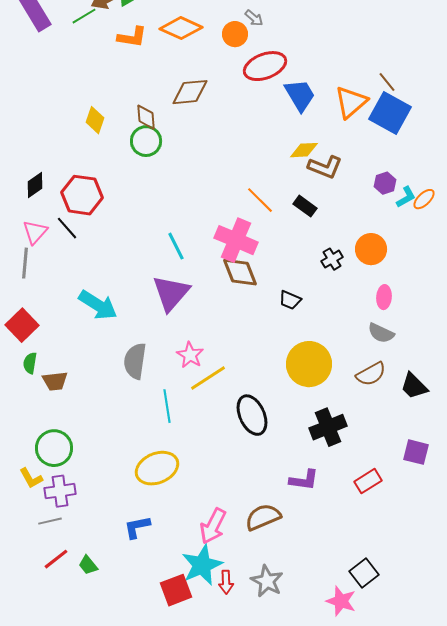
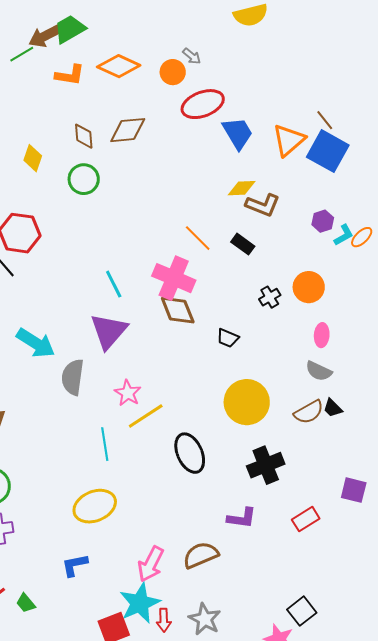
brown diamond: (146, 117) -> (84, 136), moved
gray semicircle: (135, 361) -> (73, 377), moved
black trapezoid: (414, 386) -> (333, 408), moved, size x0.7

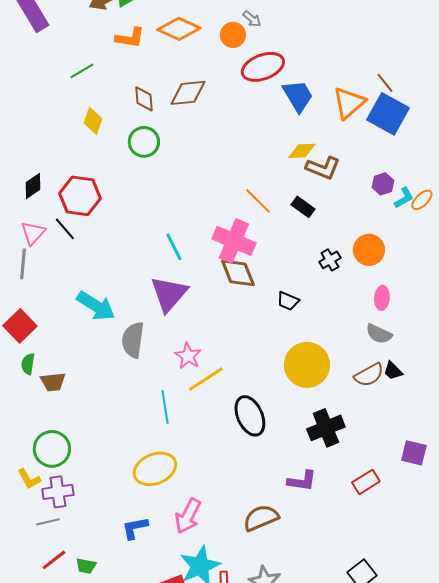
green line: (22, 54) -> (82, 71), moved
pink arrow: (151, 564) -> (188, 516), moved
green trapezoid: (26, 603) -> (86, 566), turned -40

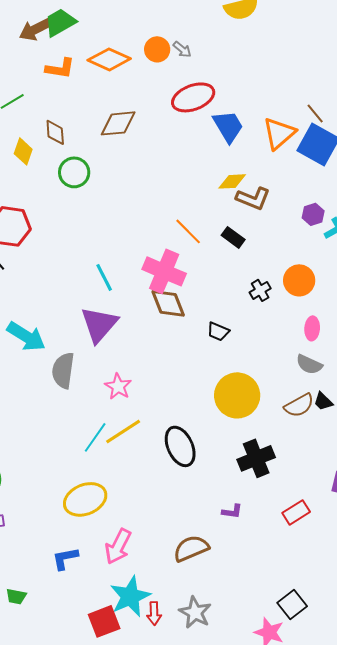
orange circle: (233, 35) -> (157, 49), moved
brown diamond: (144, 99) -> (55, 132), moved
yellow line: (206, 379) -> (123, 431), moved
cyan line: (165, 407) -> (95, 437), turned 44
purple L-shape: (302, 481) -> (232, 511), size x0.7

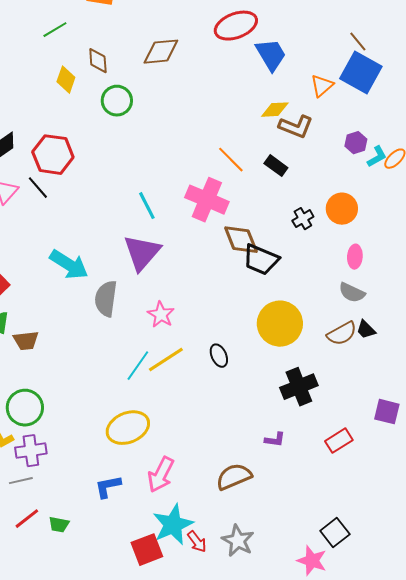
orange triangle: (279, 133) -> (322, 86), moved, size x0.7
brown diamond: (168, 303) -> (241, 240), moved
black trapezoid: (218, 331) -> (261, 260), size x1.6
black ellipse: (180, 446) -> (219, 356), moved, size x0.6
red arrow: (154, 613) -> (197, 542), turned -35

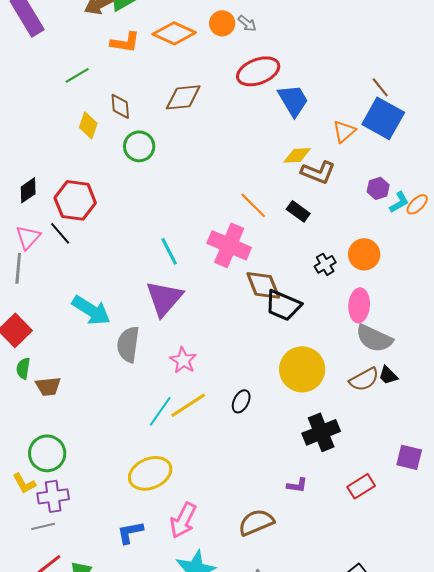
pink ellipse: (355, 257) -> (359, 305), moved, size x1.4
gray semicircle: (352, 293) -> (374, 338), size x1.4
black ellipse: (219, 356) -> (241, 401), turned 50

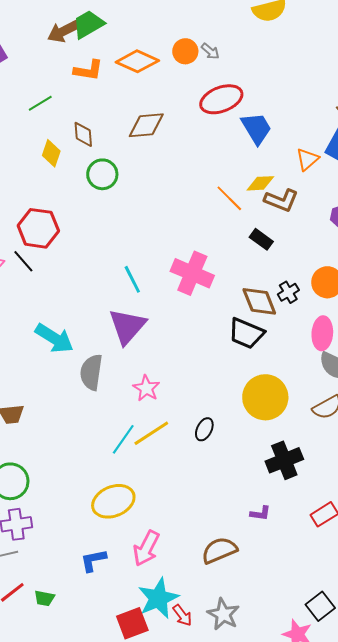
orange line: (253, 205) -> (229, 198), moved
brown diamond: (263, 285) -> (259, 301), moved

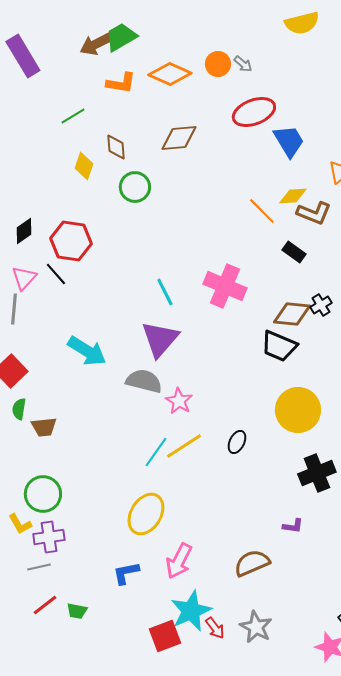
brown diamond: (259, 301) -> (292, 314), turned -63
gray semicircle: (91, 372) -> (144, 381), moved, turned 96
yellow ellipse: (113, 501) -> (146, 514), turned -36

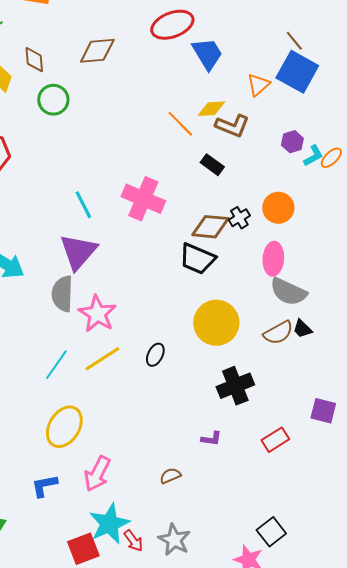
gray semicircle: (144, 381) -> (62, 294), turned -102
pink star: (179, 401) -> (97, 314), size x1.4
cyan line: (156, 452) -> (56, 365), moved
brown semicircle: (252, 563) -> (170, 476), size x0.6

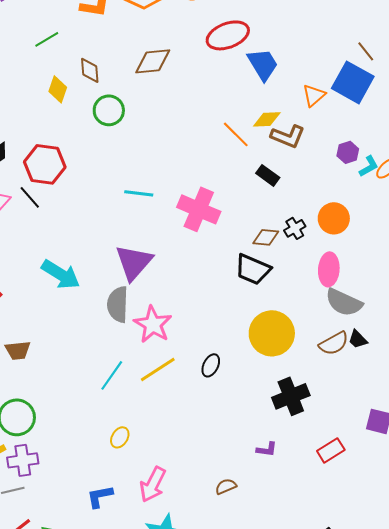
brown line: (294, 41) -> (366, 51), moved
cyan line: (83, 205) -> (139, 193), moved, turned -56
brown diamond: (210, 227) -> (266, 237), size x0.7
yellow ellipse: (64, 427) -> (120, 437), size x0.5

